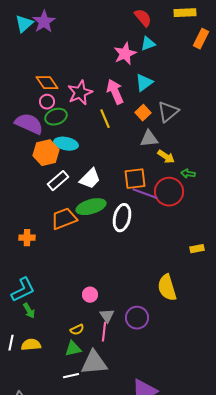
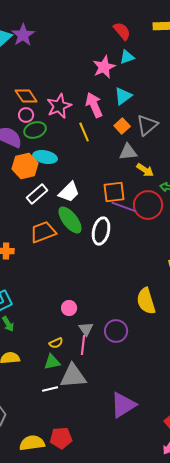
green ellipse: (91, 207) -> (70, 220), turned 68

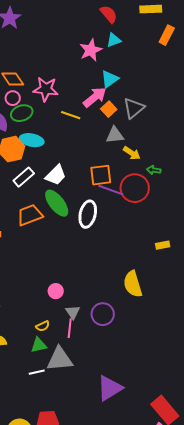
pink arrow: (94, 105) -> (95, 97), moved, turned 75
pink star: (59, 106) -> (46, 89), turned 30
yellow line: (84, 132) -> (71, 115), turned -48

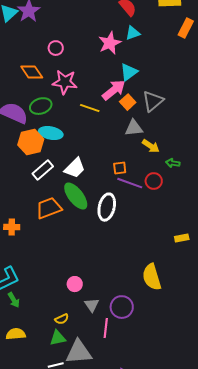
pink circle: (13, 98) -> (56, 48), moved
orange square: (101, 175) -> (120, 168), size x0.6
red circle: (135, 188) -> (154, 181), size x0.6
pink line: (70, 328) -> (106, 328), moved

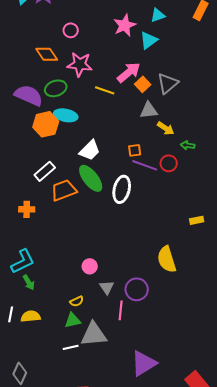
cyan triangle: (133, 33) -> (158, 15), moved
cyan triangle: (129, 72) -> (149, 40), moved
white rectangle: (43, 170) -> (45, 171), moved

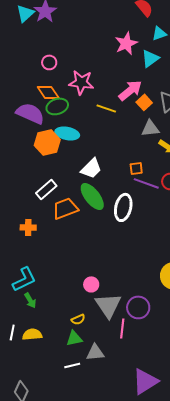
pink circle: (71, 30) -> (49, 62), moved
orange diamond: (47, 54) -> (48, 92), moved
gray triangle: (107, 287) -> (108, 305), size x1.8
gray triangle: (94, 334) -> (95, 352), size x0.7

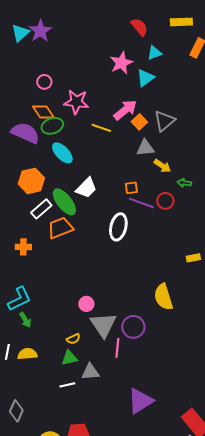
cyan ellipse: (67, 133) -> (62, 153), turned 35
orange hexagon: (47, 142) -> (31, 181), moved
green ellipse: (92, 196) -> (64, 202), moved

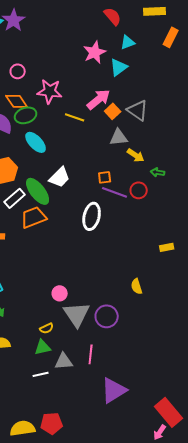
gray triangle: (164, 121) -> (138, 110), turned -45
yellow semicircle: (163, 297) -> (137, 286), size x0.6
pink line: (117, 348) -> (91, 354), moved

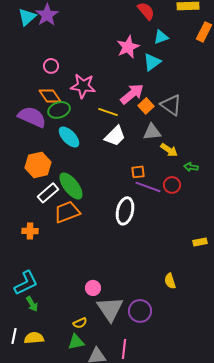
white trapezoid: (60, 177) -> (115, 136), moved

